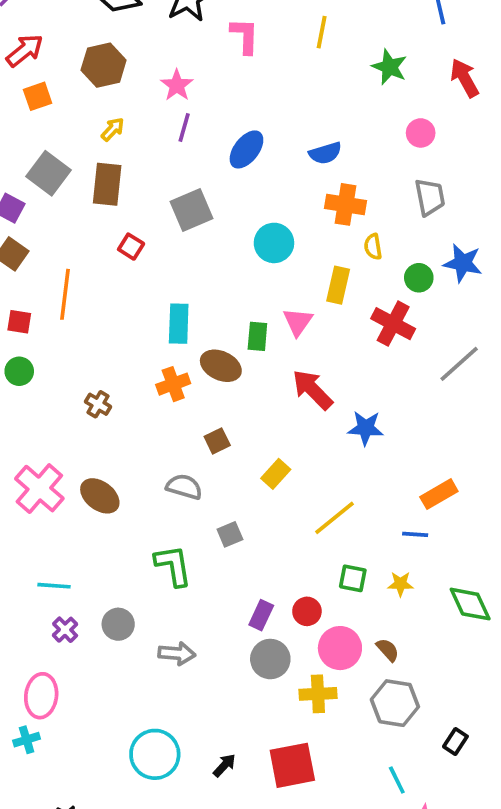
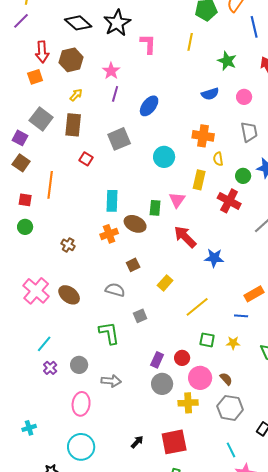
red arrow: (25, 50) -> (42, 52), moved, turned 125
blue semicircle: (325, 153) -> (210, 94), moved
cyan line: (54, 586) -> (44, 344), turned -54
pink ellipse: (41, 696) -> (81, 404), moved
cyan circle: (155, 754) -> (81, 447), moved

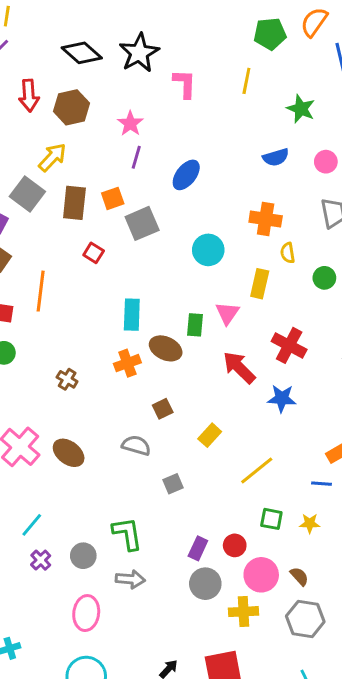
orange square: (35, 77) -> (113, 198), moved
yellow arrow: (76, 95) -> (52, 157), moved, size x1.5
red cross: (229, 201) -> (289, 345), moved
green L-shape: (109, 333) -> (127, 534), moved

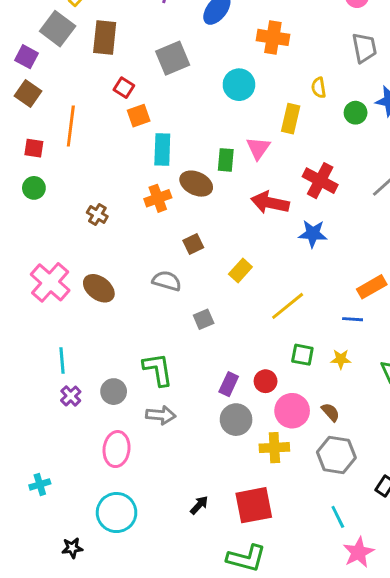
orange square: (113, 198) -> (139, 116), moved
orange cross: (266, 219) -> (273, 37), moved
red arrow: (239, 368) -> (270, 203), turned -33
cyan line: (32, 525) -> (62, 361), turned -45

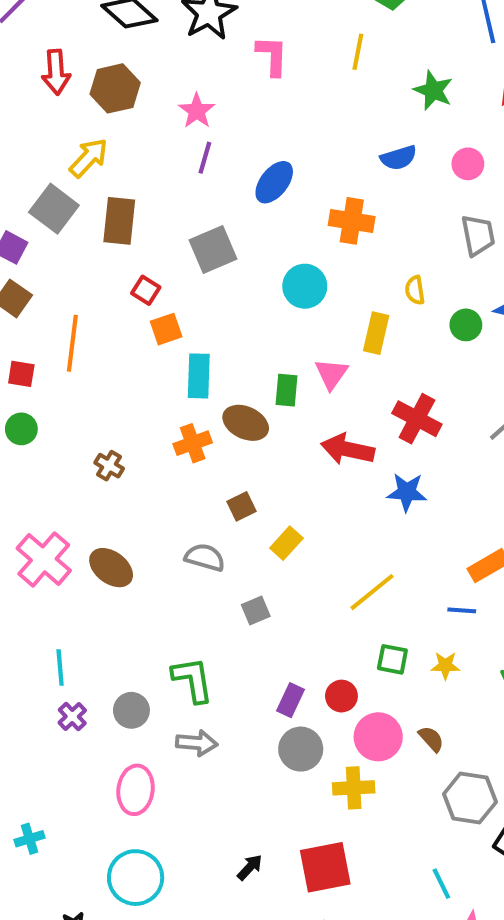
yellow rectangle: (240, 271) -> (286, 543), moved
gray hexagon: (336, 455) -> (470, 798), moved

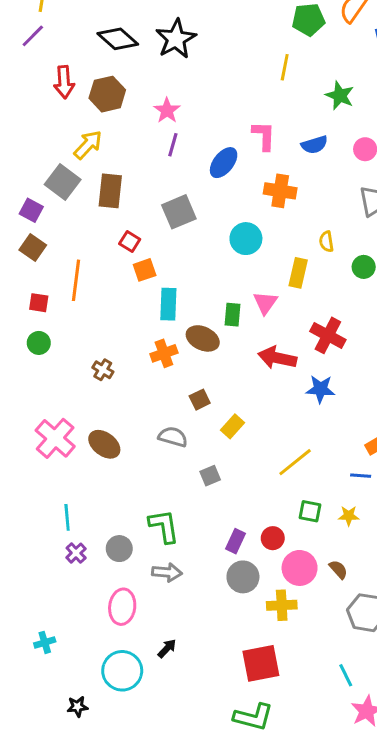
pink L-shape: (272, 56) -> (264, 136), moved
black arrow: (250, 867) -> (167, 648), moved

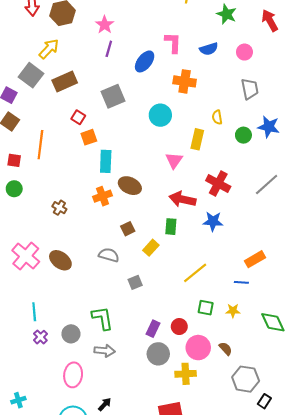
brown rectangle: (110, 191) -> (65, 81), turned 60
green rectangle: (232, 315) -> (171, 227), moved

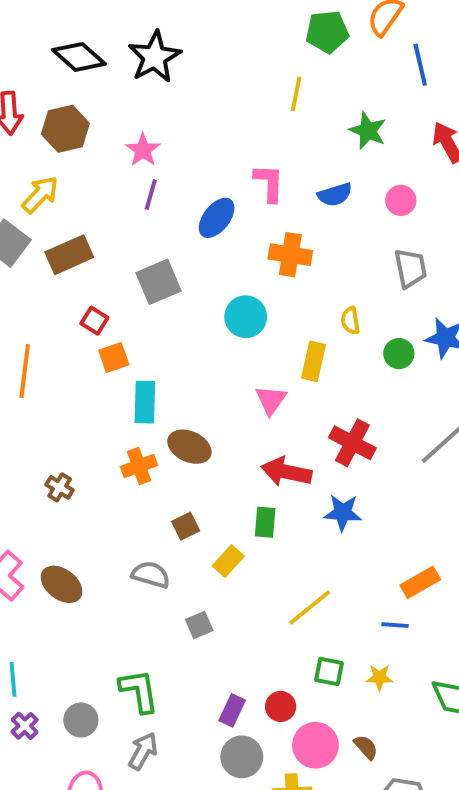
gray arrow: (105, 351) -> (143, 751), turned -66

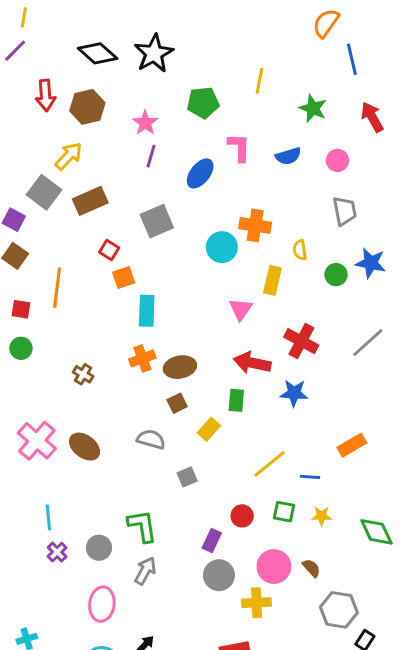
green pentagon: (327, 32) -> (203, 103), moved
orange cross: (290, 255) -> (255, 225), moved
brown ellipse: (189, 447) -> (180, 367), moved, turned -36
blue line: (395, 625) -> (310, 477), moved
red circle: (281, 706) -> (242, 516), moved

